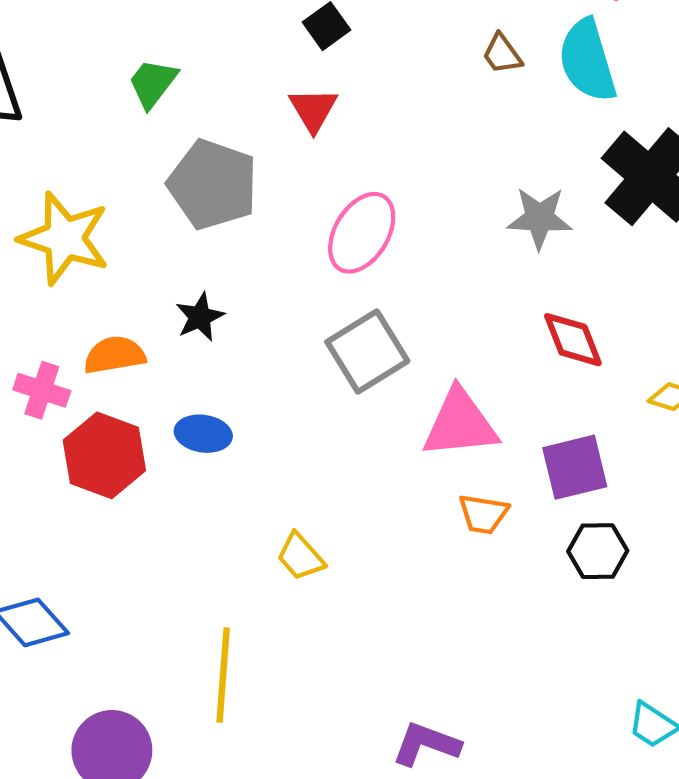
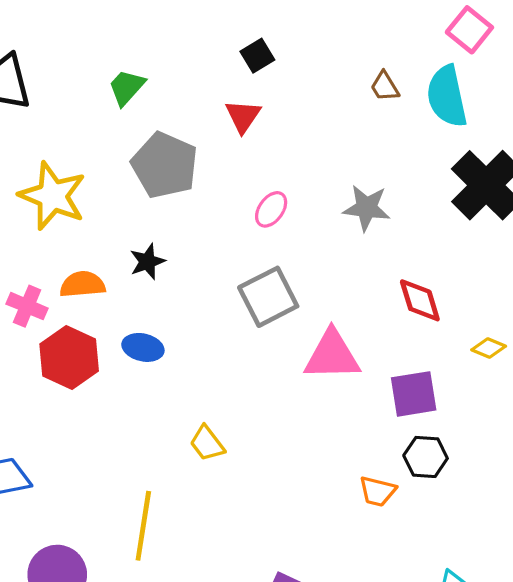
gray star: (540, 218) -> (367, 208), moved
pink ellipse: (362, 233) -> (271, 209), size x0.6
orange trapezoid: (483, 514) -> (378, 491), moved

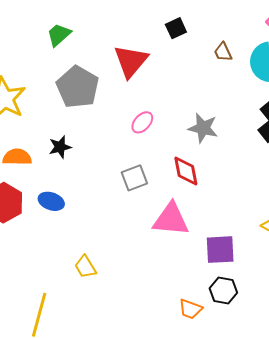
black square: (257, 56) -> (176, 28), moved
red triangle: (243, 116) -> (131, 61), size x1.5
gray square: (268, 297) -> (134, 178), size x0.7
red diamond: (420, 300) -> (186, 171), moved

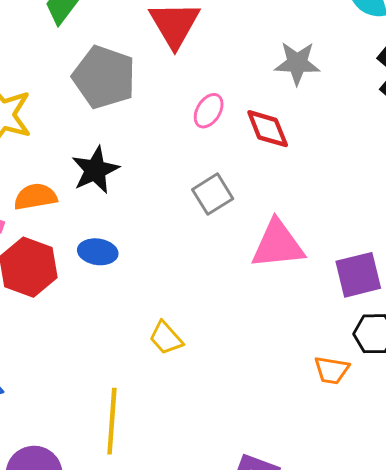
gray star: (203, 128) -> (297, 63), moved
black star: (60, 147) -> (95, 170), size x1.4
red diamond: (186, 171) -> (268, 129), moved

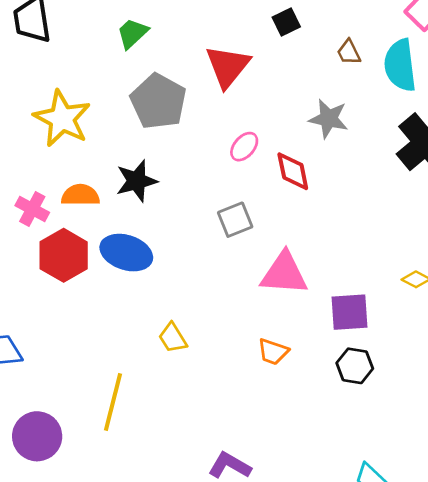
blue ellipse: (98, 252) -> (126, 253), size x1.5
orange trapezoid: (332, 370) -> (273, 352), moved

